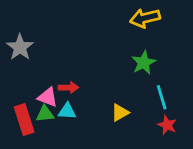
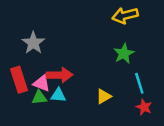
gray star: (20, 47) -> (33, 43), moved
red arrow: (69, 88) -> (60, 75), size x1.5
red rectangle: (24, 119) -> (19, 80), moved

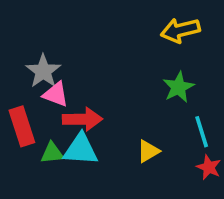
pink triangle: (42, 83) -> (56, 94), moved
cyan triangle: (58, 95) -> (81, 149), size x1.5

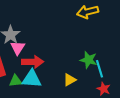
green star: (178, 87) -> (89, 60), moved, turned -30
pink triangle: (56, 94) -> (18, 48), turned 42

